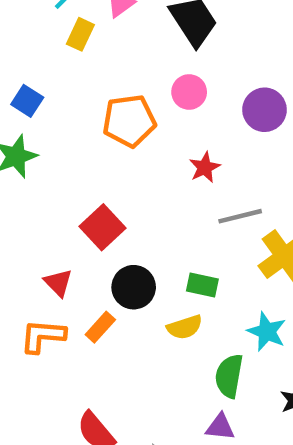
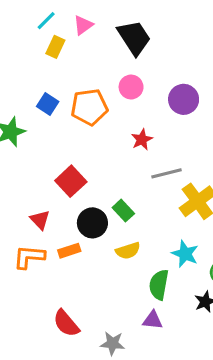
blue square: (27, 101) -> (48, 104), moved
green rectangle: (202, 285) -> (123, 211), moved, turned 35
orange rectangle: (100, 327) -> (69, 251), turned 30

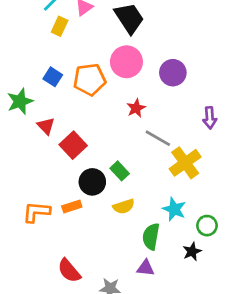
pink circle: (131, 87) -> (126, 62), size x1.5
gray line: (167, 173) -> (158, 138), turned 44
red triangle: (40, 220) -> (46, 126), moved

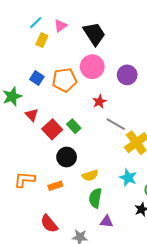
green rectangle: (120, 171) -> (74, 126), moved
orange rectangle: (72, 206) -> (55, 186), moved
green semicircle: (151, 236) -> (95, 198), moved

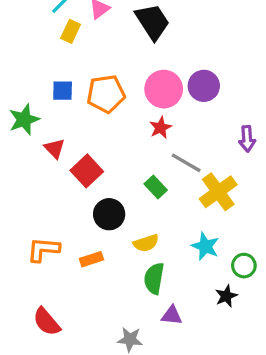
pink circle: (92, 67) -> (164, 89), moved
blue square: (37, 78) -> (63, 91), turned -32
green rectangle: (74, 126) -> (156, 187), moved
red semicircle: (49, 224) -> (47, 322), moved

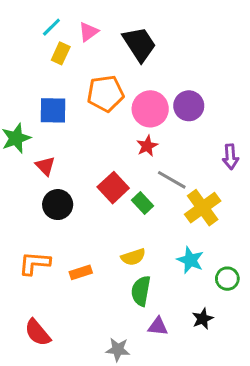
blue square: (63, 91) -> (53, 110), size x1.4
orange pentagon: (106, 94) -> (105, 93), moved
red square: (87, 171) -> (113, 188), moved
black circle: (109, 214) -> (58, 205), moved
black star: (226, 296) -> (203, 319), moved

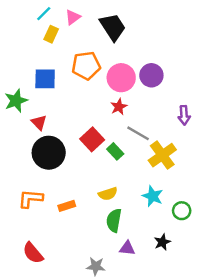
black circle: (58, 205) -> (49, 153), size x1.4

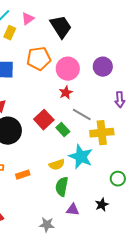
purple circle: (151, 75) -> (103, 67), moved
yellow cross: (162, 155) -> (102, 133), turned 30
cyan star: (153, 196) -> (81, 157), moved, size x1.4

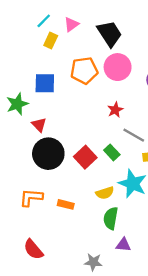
pink circle: (68, 69) -> (118, 67), moved
red square: (44, 120) -> (85, 157), moved
orange rectangle: (23, 175) -> (66, 204), turned 32

